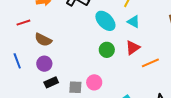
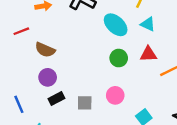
red triangle: (133, 48) -> (148, 54), turned 35
blue line: (17, 61) -> (19, 104), moved
pink circle: (94, 82) -> (115, 95), moved

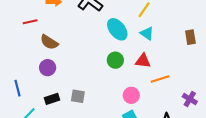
pink circle: (115, 95) -> (131, 95), moved
black rectangle: (56, 99) -> (52, 99), moved

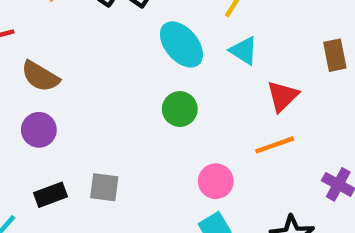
red triangle: (143, 61) -> (283, 96), moved, turned -49

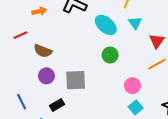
cyan triangle: (244, 51) -> (135, 23), turned 32
gray square: (104, 187) -> (76, 80), moved, size x1.5

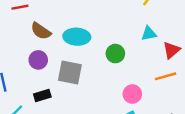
cyan triangle: (135, 23) -> (149, 34), moved, turned 40
cyan ellipse: (106, 25) -> (77, 37), moved, turned -50

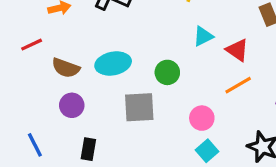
red triangle: (172, 50) -> (237, 50), turned -30
gray square: (70, 73) -> (139, 107), moved
black rectangle: (42, 96) -> (88, 149), turned -49

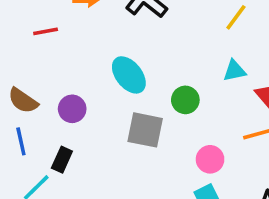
cyan ellipse: (113, 63) -> (129, 75), turned 48
brown semicircle: (66, 68) -> (23, 101), moved
black rectangle: (88, 149) -> (62, 160), moved

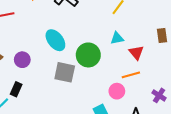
green circle: (185, 100) -> (88, 55), size x1.5
pink circle: (210, 159) -> (117, 91), moved

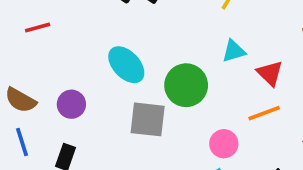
pink circle: (117, 91) -> (224, 144), moved

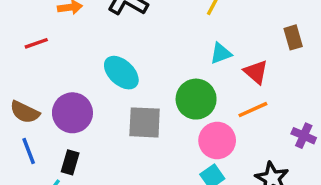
green circle: (186, 85) -> (196, 99), moved
purple circle: (71, 104) -> (72, 113), size x1.5
pink circle: (224, 144) -> (217, 140), size x1.4

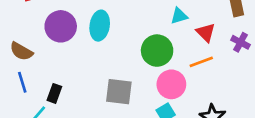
cyan ellipse: (121, 73) -> (100, 26), turned 52
purple circle: (72, 113) -> (61, 26), moved
gray square: (145, 122) -> (119, 92), moved
purple cross: (304, 136) -> (240, 42), moved

